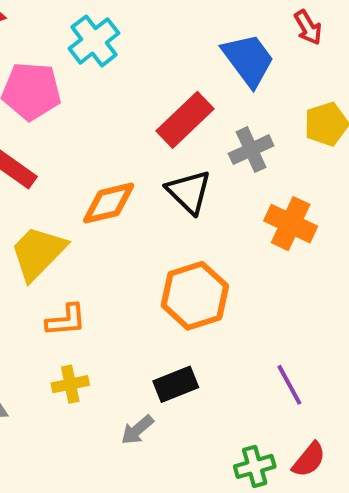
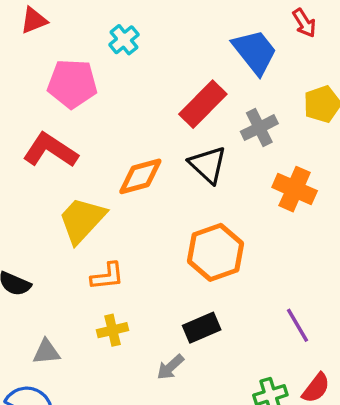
cyan cross: (94, 41) -> (124, 40), size x0.7

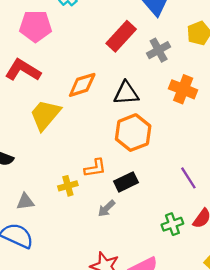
black triangle: (208, 165) -> (126, 93), moved, turned -44
orange L-shape: (107, 276) -> (95, 168), moved

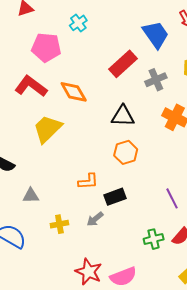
orange diamond: (82, 85) -> (74, 92), moved, turned 72
orange hexagon: (133, 133) -> (126, 152), size x0.7
yellow cross: (68, 186) -> (59, 224), moved
gray triangle: (25, 202) -> (31, 196), moved

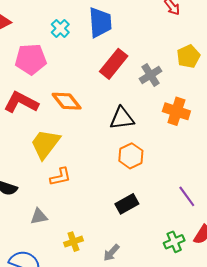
blue trapezoid: (156, 34) -> (100, 22), moved, turned 40
orange L-shape: (88, 181) -> (60, 177), moved
gray arrow: (95, 219) -> (111, 253), moved

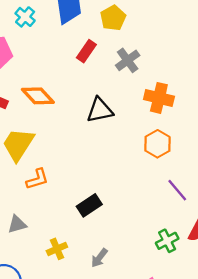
yellow pentagon: (188, 56) -> (113, 18), moved
red rectangle: (114, 64) -> (86, 51), size x0.7
orange hexagon: (131, 156) -> (157, 144), moved
black rectangle: (127, 204) -> (89, 205), moved

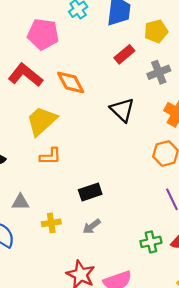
black triangle: (100, 110) -> (122, 110), turned 40
gray triangle: (17, 224) -> (20, 202), moved
gray arrow: (99, 258) -> (92, 226), moved

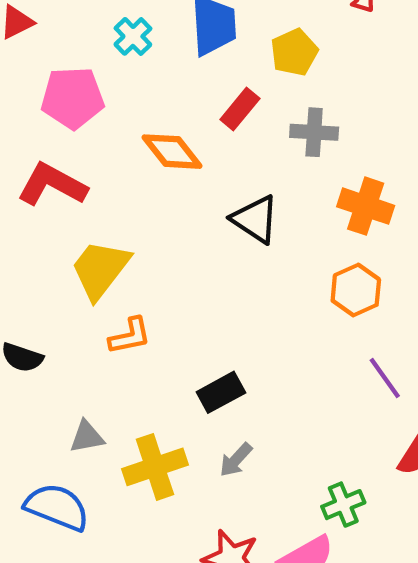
gray cross: (159, 72) -> (314, 132), turned 35
orange diamond: (71, 82) -> (172, 152), moved
yellow cross: (51, 223) -> (155, 467), size x1.6
green cross: (151, 242) -> (343, 505), moved

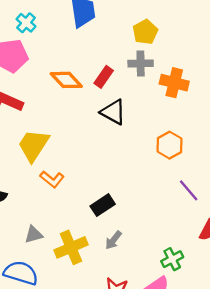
cyan cross: (133, 36) -> (26, 23), moved
yellow pentagon: (294, 52) -> (145, 32), moved
red rectangle: (240, 109) -> (104, 77), moved
orange cross: (366, 206) -> (174, 83), moved
orange L-shape: (130, 336) -> (52, 179), turned 55

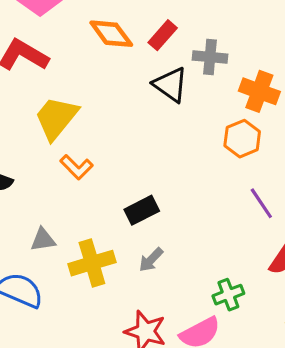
gray cross: (141, 63) -> (210, 57), moved
orange cross: (174, 83) -> (259, 91), moved

